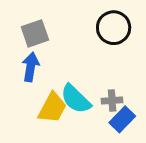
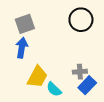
cyan semicircle: (76, 99) -> (54, 89), moved, size x0.7

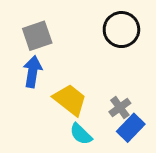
gray cross: (80, 72) -> (120, 108), turned -32
yellow trapezoid: (37, 77) -> (70, 100), moved, turned -80

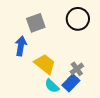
gray square: (37, 36) -> (36, 23), moved
blue rectangle: (131, 128) -> (71, 83), moved

